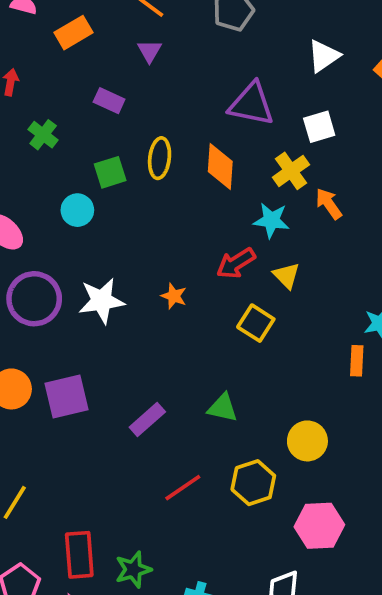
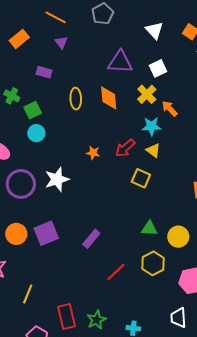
white triangle: (324, 56) -> (154, 30), turned -30
green square: (110, 172) -> (33, 110), moved
cyan star: (271, 220) -> (151, 126), moved
orange star: (174, 296) -> (93, 153), moved
green triangle: (223, 408) -> (149, 228), moved

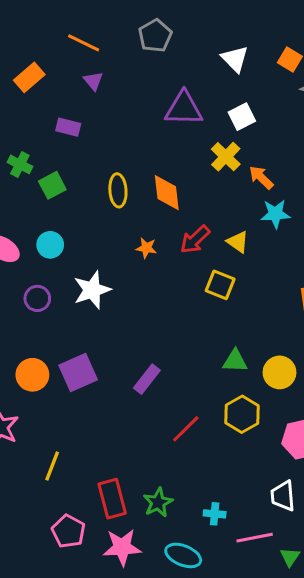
orange diamond: (109, 98) -> (167, 193), moved
yellow ellipse: (76, 99) -> (118, 190), moved
cyan star: (151, 126) -> (275, 214), moved
cyan circle: (36, 133) -> (50, 245), moved
purple circle: (21, 184) -> (37, 298), size x0.6

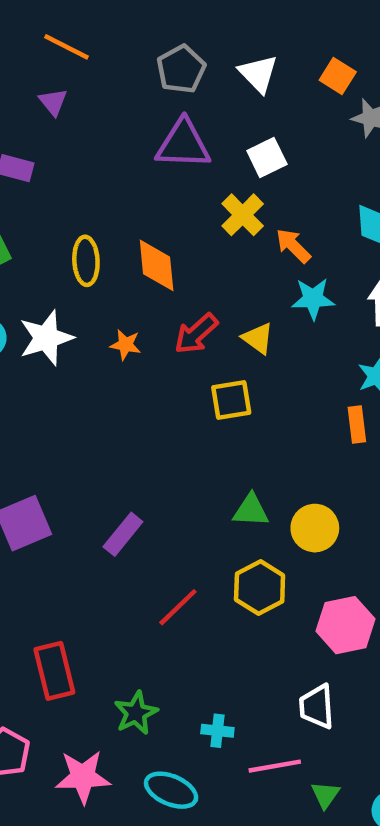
gray pentagon: (155, 36) -> (181, 69), moved
orange line: (84, 43) -> (66, 47), moved
yellow square: (220, 285) -> (231, 400), turned -32
white star: (92, 290) -> (46, 338), moved
red rectangle: (112, 499) -> (54, 671), moved

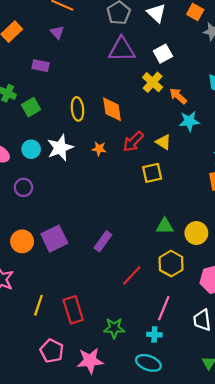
green star: (136, 713) -> (114, 328), turned 30
pink line: (275, 766) -> (164, 308), moved, turned -55
cyan ellipse: (171, 790) -> (148, 363), moved

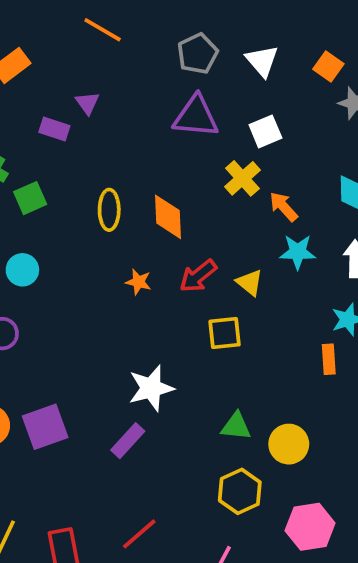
purple triangle: (57, 32) -> (87, 103), moved
white star: (60, 148) -> (151, 388), moved
red line: (132, 275) -> (139, 534), moved

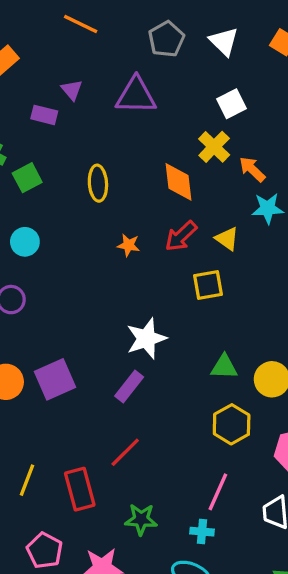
purple triangle: (196, 116) -> (136, 95), moved
orange diamond: (168, 217) -> (178, 182), moved
red line: (139, 534) -> (125, 452), moved

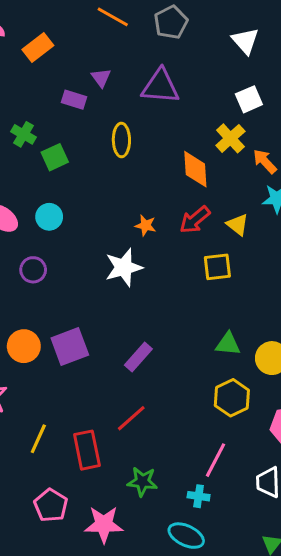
gray pentagon: (166, 39) -> (171, 22), moved
yellow ellipse: (98, 183) -> (121, 140), moved
white star: (146, 339) -> (124, 267), moved

